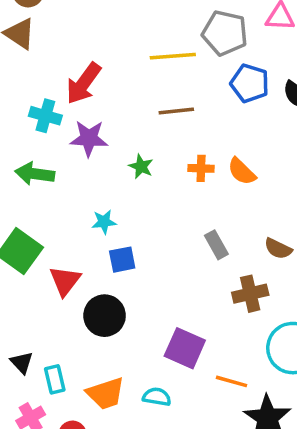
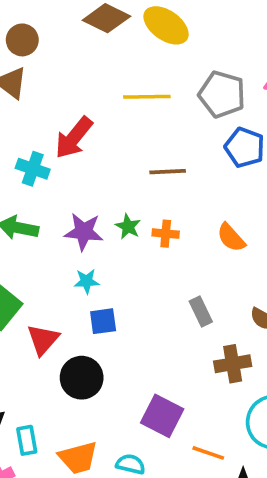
yellow line: (173, 56) -> (147, 97), moved
purple star: (89, 138) -> (84, 232), moved
orange cross: (201, 168) -> (166, 234), moved

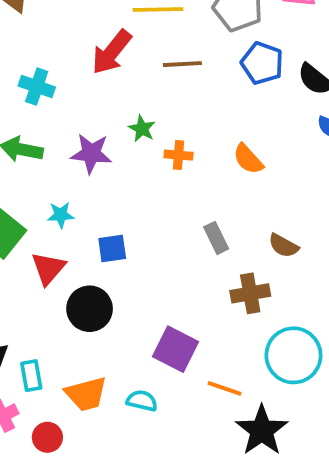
red arrow: (74, 138) -> (112, 52), moved
brown line: (168, 172) -> (182, 64), moved
green star: (128, 227) -> (142, 129), moved
cyan star: (87, 281) -> (61, 215), moved

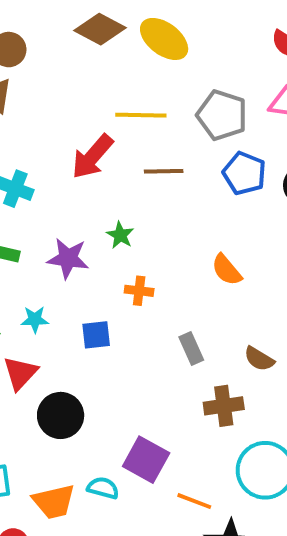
orange cross: (179, 155) -> (139, 291), moved
blue square: (112, 248) -> (96, 335), moved
cyan semicircle: (142, 401) -> (103, 488), moved

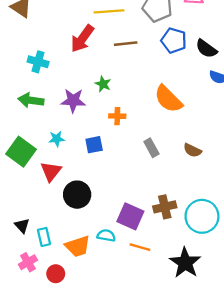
orange semicircle: (227, 270) -> (168, 99), size x1.5
brown cross: (224, 406) -> (165, 207), moved
orange line: (194, 501) -> (140, 247), moved

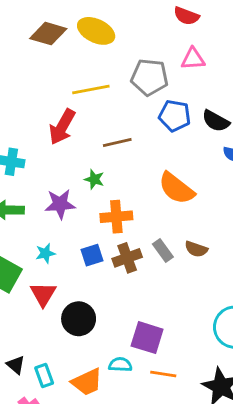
brown line: (126, 44) -> (117, 142), moved
orange cross: (117, 116) -> (116, 217), size x1.5
brown semicircle: (192, 150) -> (196, 249), moved
brown cross: (165, 207) -> (127, 258), moved

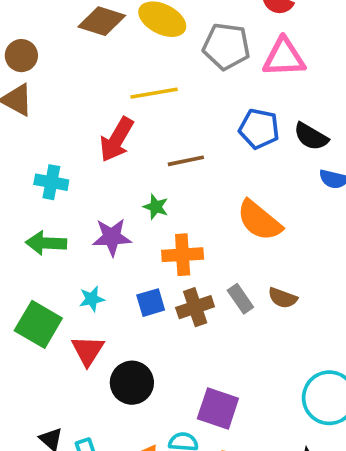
pink triangle: (193, 59) -> (284, 57), size x1.4
gray pentagon: (149, 77) -> (226, 46), moved

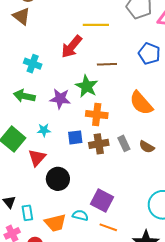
green star: (156, 207) -> (87, 86), size x1.6

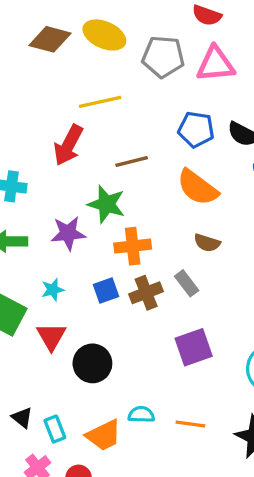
orange semicircle: (141, 103) -> (198, 187), moved
brown semicircle: (147, 147) -> (207, 243), moved
purple square: (102, 200) -> (194, 347), moved, turned -35

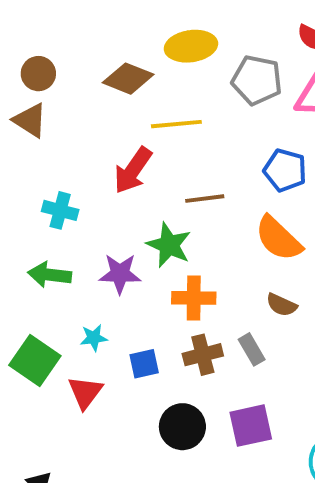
yellow ellipse: (104, 35) -> (191, 46), turned -39
brown diamond: (50, 39) -> (128, 79), moved
blue square: (106, 291) -> (144, 364), moved
black circle: (92, 363) -> (182, 427), moved

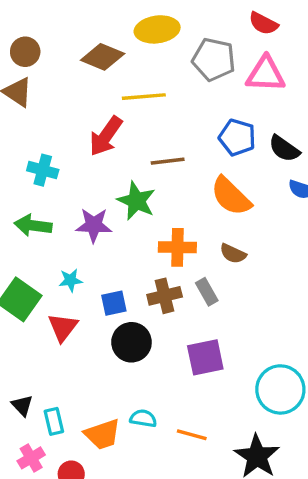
orange cross: (194, 298) -> (177, 247), moved
black circle: (182, 427) -> (131, 342), moved

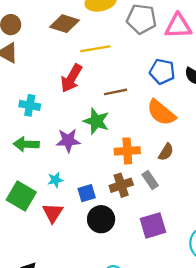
brown semicircle: (233, 254) -> (166, 152), turned -78

